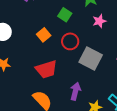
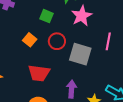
pink star: (99, 21) -> (82, 16), size x1.5
red trapezoid: (46, 69) -> (39, 73), turned 35

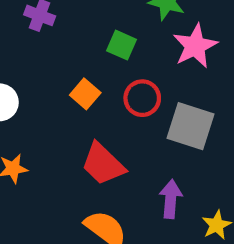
red trapezoid: (39, 73) -> (103, 164), turned 35

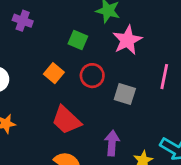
gray square: (190, 126) -> (125, 94), size x0.7

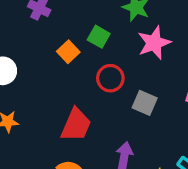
orange square: (54, 73) -> (68, 52), moved
red trapezoid: (66, 120) -> (76, 125), turned -116

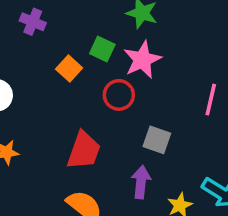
pink star: (154, 43) -> (142, 60), moved
gray square: (145, 103) -> (157, 140), moved

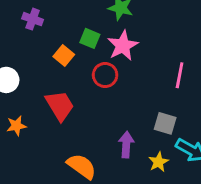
gray square: (157, 140) -> (165, 123), moved
red trapezoid: (84, 151) -> (60, 106), moved, turned -48

